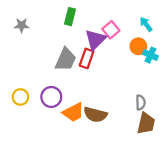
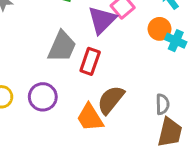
red rectangle: (87, 58) -> (90, 61), moved
orange trapezoid: (73, 112) -> (90, 118), moved, turned 85
brown semicircle: (95, 115) -> (111, 100), moved, turned 115

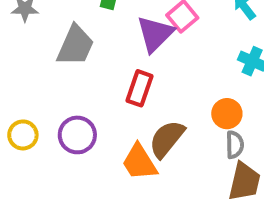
orange circle: (160, 29) -> (227, 114), moved
gray trapezoid: (62, 47) -> (75, 46), moved

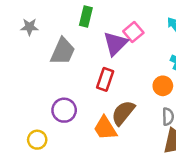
orange circle: (227, 114) -> (163, 86), moved
yellow circle: (23, 135) -> (37, 140), moved

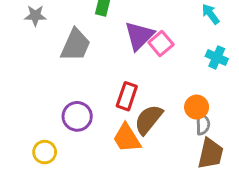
pink square: (133, 32) -> (161, 43), moved
red rectangle: (105, 79) -> (127, 96), moved
orange circle: (163, 86) -> (197, 107), moved

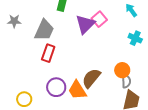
gray star: (35, 16) -> (14, 21), moved
pink square: (161, 43) -> (99, 19), moved
red rectangle: (127, 96) -> (48, 53), moved
purple circle: (77, 116) -> (56, 87), moved

